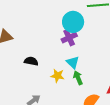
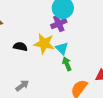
yellow star: (57, 76) -> (44, 44), moved, size x1.5

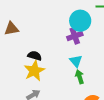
yellow star: (44, 44) -> (34, 71), moved, turned 30

